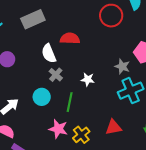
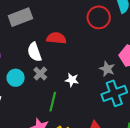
cyan circle: (42, 97) -> (16, 78), moved

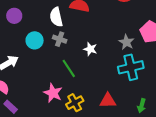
gray cross: (40, 74) -> (60, 39), turned -32
green line: (53, 102) -> (69, 68), turned -54

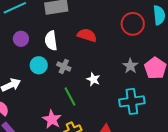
white semicircle: (56, 17) -> (51, 41), moved
gray star: (127, 42) -> (130, 66), moved

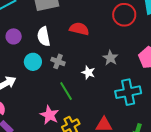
gray star: (130, 66) -> (110, 58), moved

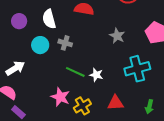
white star: (88, 73) -> (96, 75), moved
green line: (66, 91) -> (75, 72), turned -30

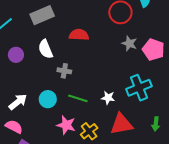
gray star: (117, 36) -> (129, 43), moved
cyan circle: (40, 45) -> (48, 99), moved
white star: (96, 75) -> (108, 98), moved
red triangle: (115, 103) -> (121, 124), size x1.4

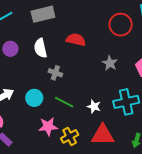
gray star: (129, 43) -> (110, 63), moved
pink star: (66, 125) -> (48, 126), turned -30

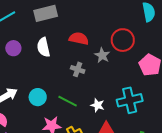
red circle: (121, 25) -> (123, 40), moved
gray star: (110, 63) -> (102, 55), moved
gray cross: (55, 73) -> (78, 69), moved

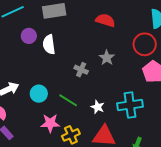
red semicircle: (79, 38) -> (105, 20), moved
red circle: (123, 40) -> (145, 44), moved
purple circle: (13, 48) -> (29, 36), moved

